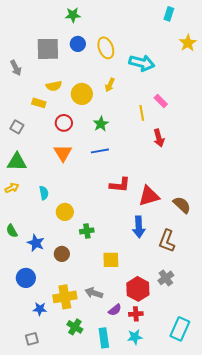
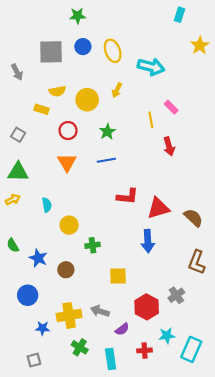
brown L-shape: (167, 241) -> (197, 262), moved
red cross: (136, 314) -> (145, 350), moved
cyan star: (135, 337) -> (167, 336), moved

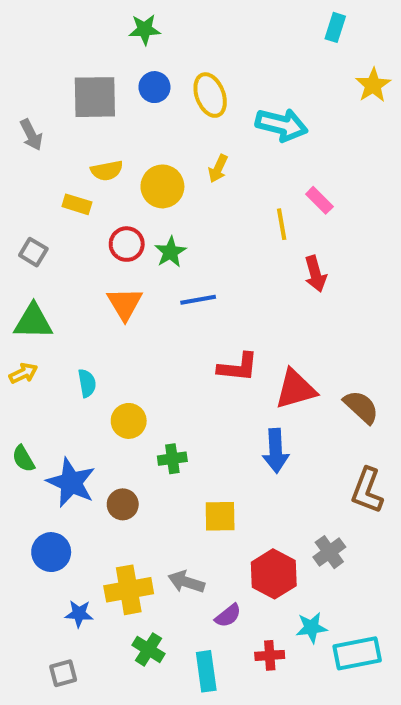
green star: (107, 132) -> (170, 252), moved
blue star: (38, 258) -> (71, 483), size x1.4
cyan rectangle: (191, 349) -> (357, 653), turned 55

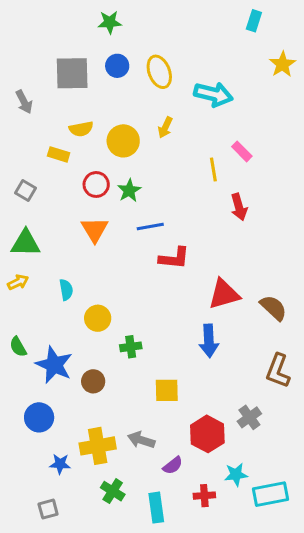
red L-shape: (238, 367) -> (174, 258), moved

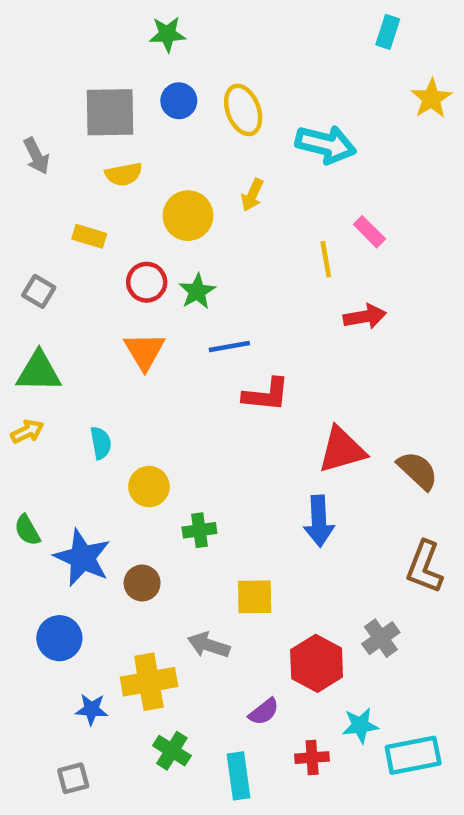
yellow semicircle: (81, 129) -> (124, 174), moved
red arrow: (239, 207) -> (365, 317), turned -84
gray arrow: (141, 440) -> (209, 645), moved

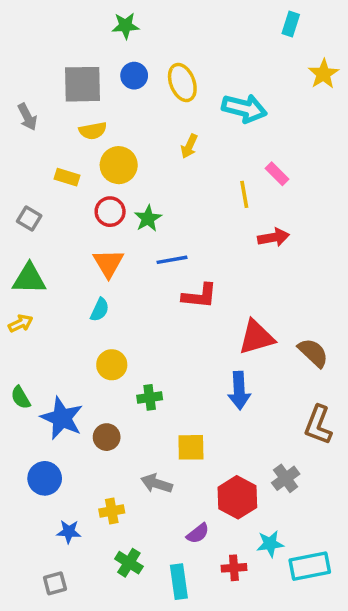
yellow circle: (188, 216) -> (119, 165), moved
cyan semicircle: (101, 443) -> (100, 310), moved, turned 35
yellow cross: (149, 682) -> (112, 511), size x0.6

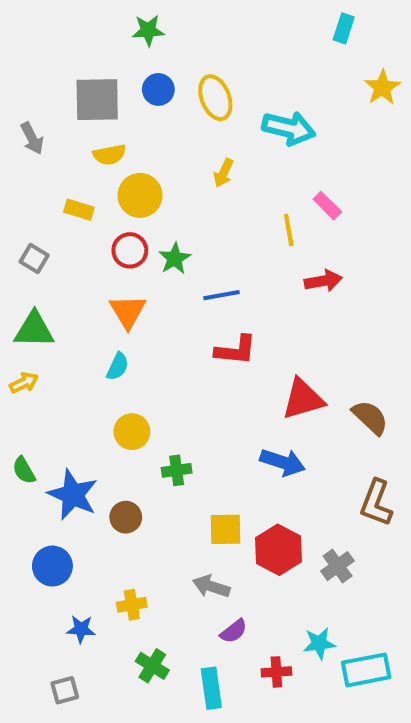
blue line: (172, 260) -> (221, 295), moved
blue arrow: (239, 391) -> (283, 462), turned -69
gray arrow: (157, 484) -> (211, 586), moved
red hexagon: (237, 497) -> (278, 550), moved

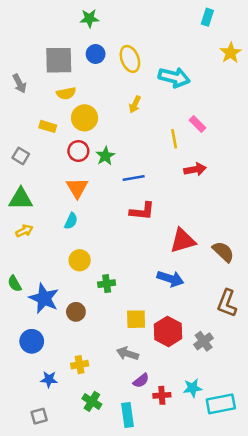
yellow arrow: (24, 383) -> (24, 231), moved
red cross: (276, 672) -> (162, 395), moved

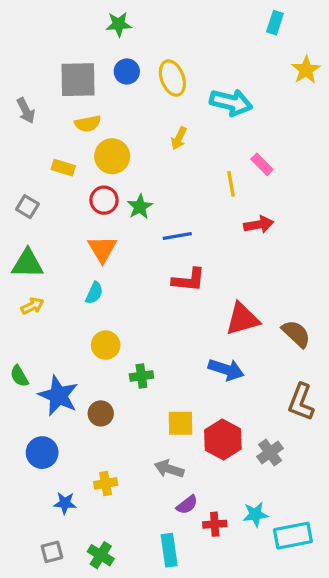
green cross: (92, 401) -> (101, 555), moved

